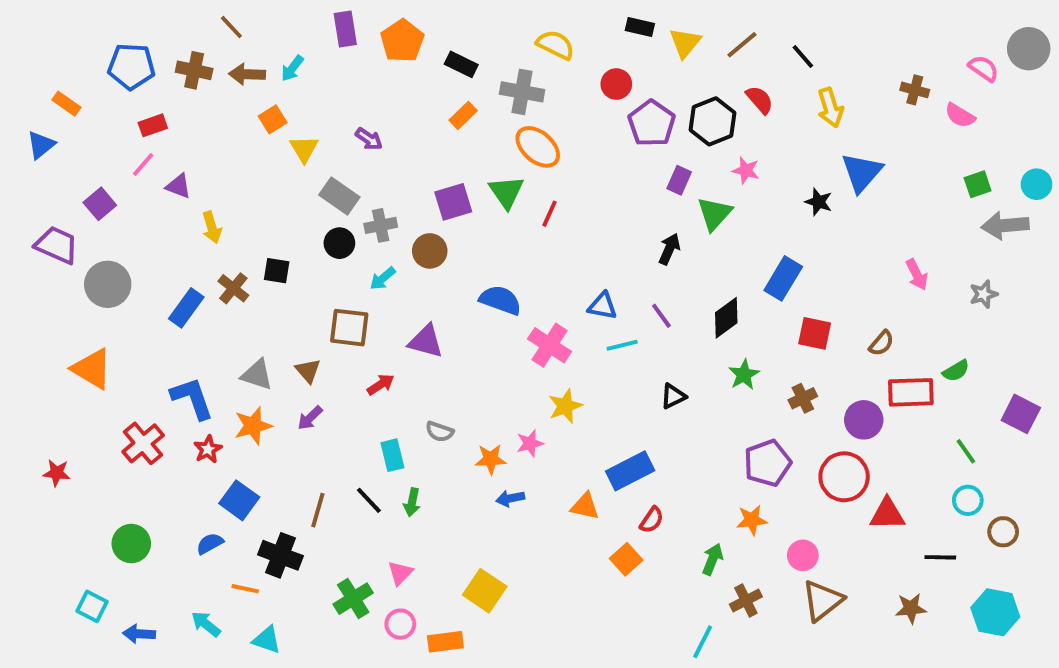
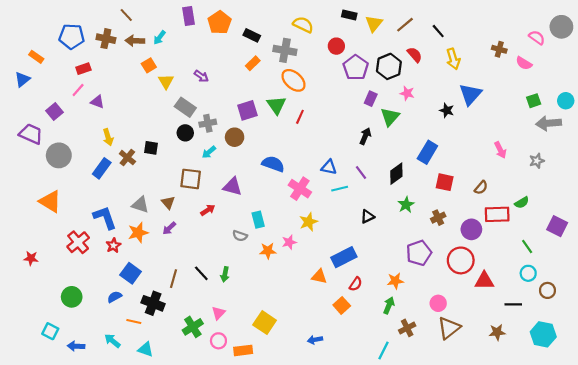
yellow arrow: (212, 227) -> (108, 137), moved
cyan rectangle: (392, 455) -> (258, 220), moved
blue arrow: (510, 498) -> (315, 340), moved
orange star: (752, 520) -> (395, 281), moved

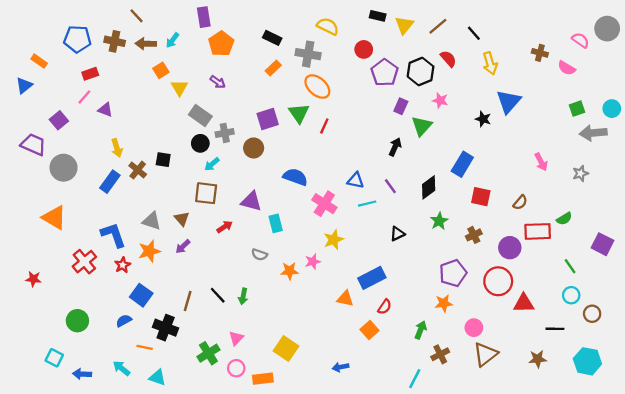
orange pentagon: (220, 23) -> (221, 44), moved
cyan arrow: (209, 152) -> (212, 164), moved
cyan rectangle: (258, 220) -> (276, 223), moved
orange star: (395, 281) -> (444, 303), moved

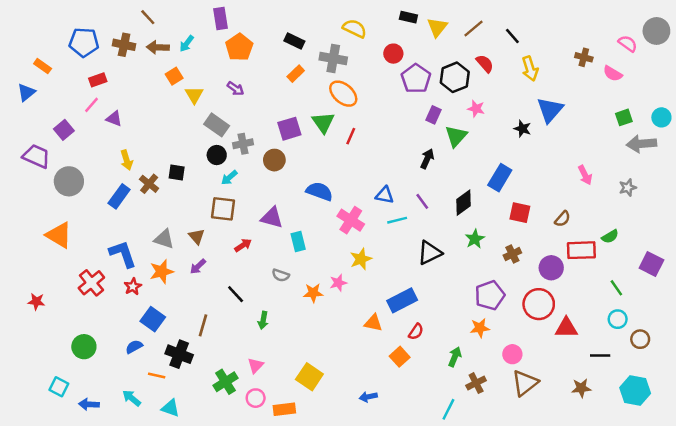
black triangle: (397, 234) -> (430, 253), size x1.5
black line: (218, 295) -> (236, 294), moved

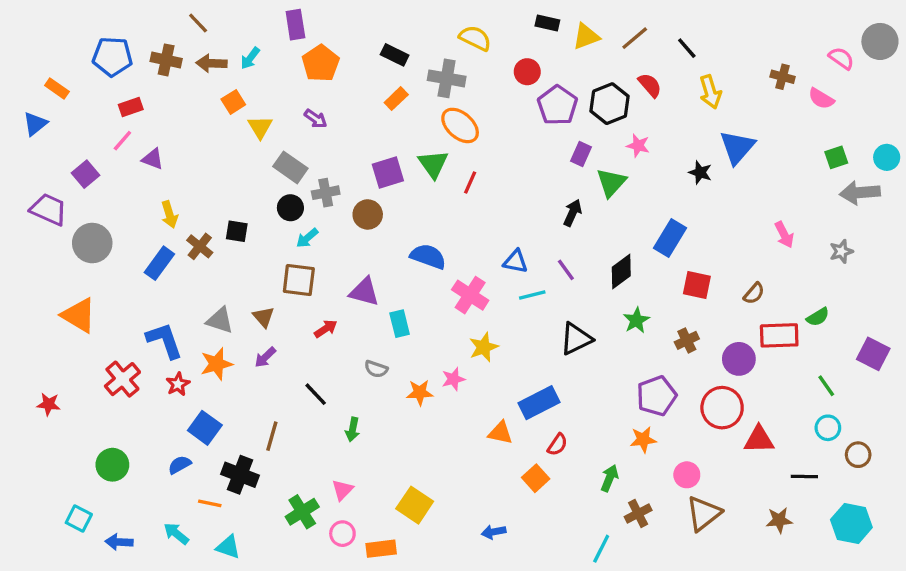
yellow triangle: (437, 27) -> (586, 36), turned 30

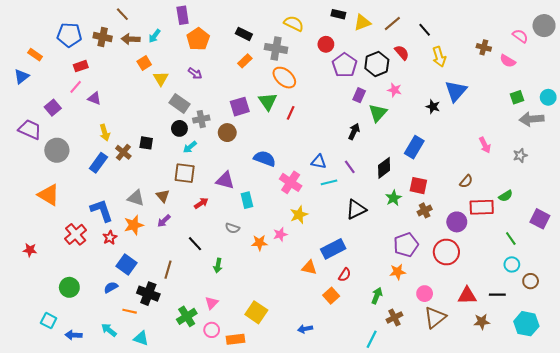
red square: (697, 285) -> (418, 186), moved
red triangle: (759, 440) -> (467, 296), moved

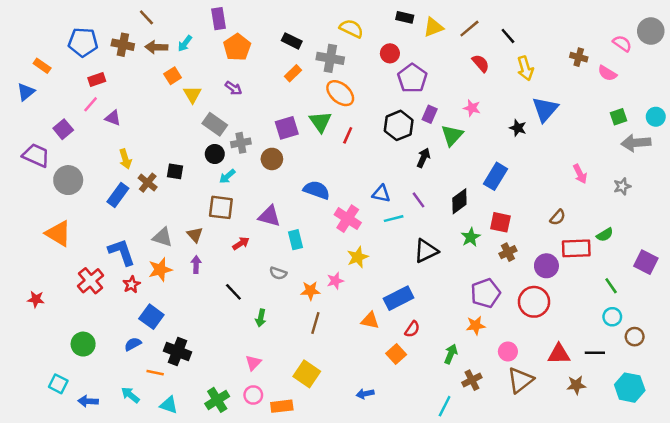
black hexagon: (377, 64) -> (399, 125), moved
purple arrow: (164, 221) -> (196, 265), turned 136
brown line: (168, 270) -> (315, 323), moved
green cross: (187, 316) -> (217, 400), moved

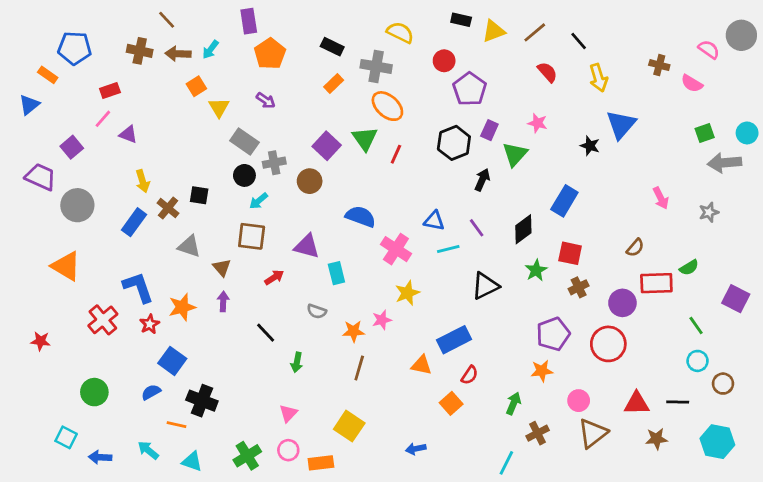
blue pentagon: (83, 42) -> (75, 48), moved
purple square: (287, 128) -> (327, 146), turned -30
gray triangle: (163, 237) -> (189, 246), moved

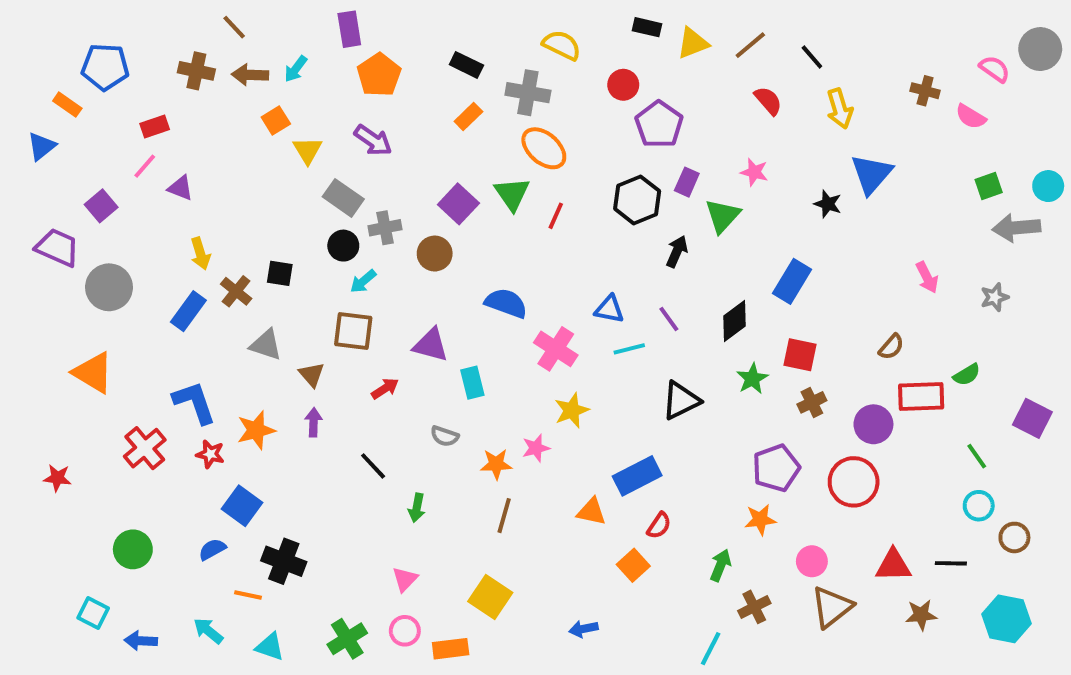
purple arrow: (266, 100) -> (373, 140), size x1.4
red star: (150, 324) -> (210, 454), turned -30

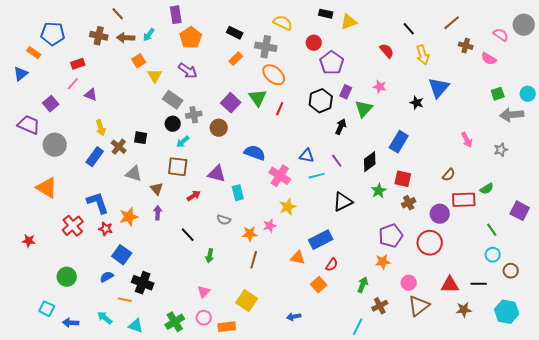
brown line: (750, 45) -> (452, 23), moved

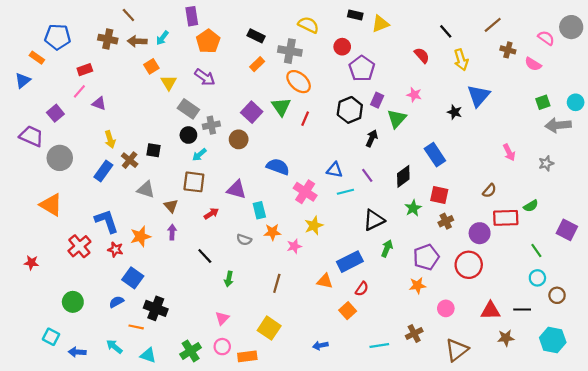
blue rectangle: (399, 142) -> (435, 155), turned -65
orange star: (250, 234) -> (272, 232), moved
green arrow: (363, 285) -> (387, 248), moved
brown triangle: (419, 306) -> (457, 350), moved
cyan line: (358, 327) -> (379, 345), moved, turned 54

